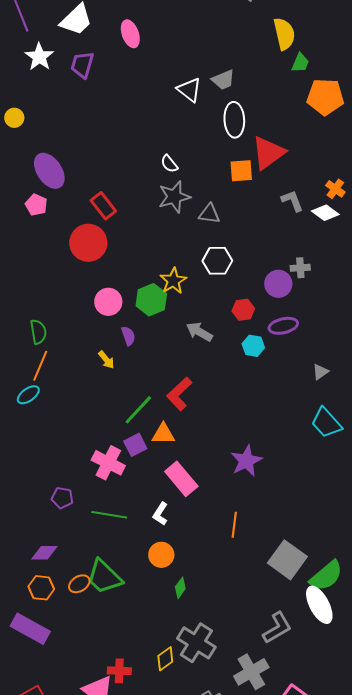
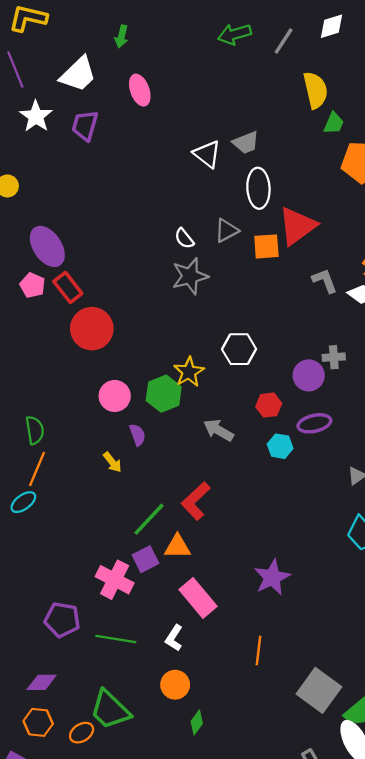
red rectangle: (103, 206) -> (68, 288), moved
gray triangle: (209, 214) -> (226, 230), moved, turned -35
purple pentagon: (62, 498) -> (62, 620), size x1.4
orange ellipse: (79, 584) -> (82, 733), moved

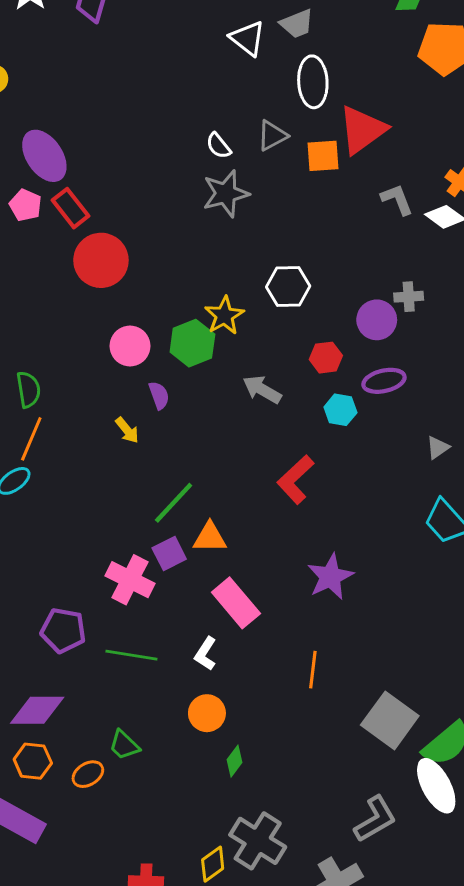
red L-shape: (196, 501) -> (295, 480), moved
purple diamond: (42, 682) -> (37, 710), size x1.4
green trapezoid: (110, 710) -> (124, 745), size x0.6

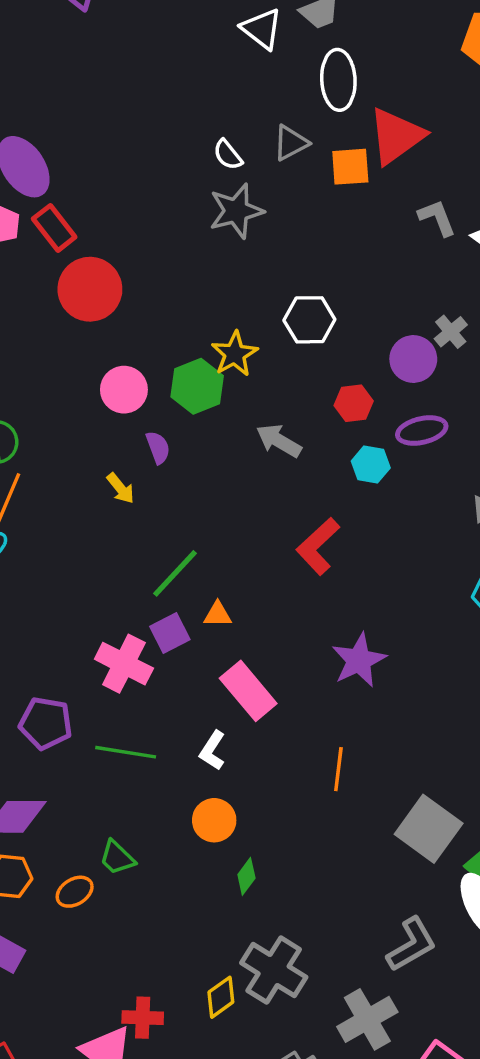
gray cross: (409, 297) -> (451, 332), turned -36
orange triangle: (210, 538) -> (218, 614), size x0.7

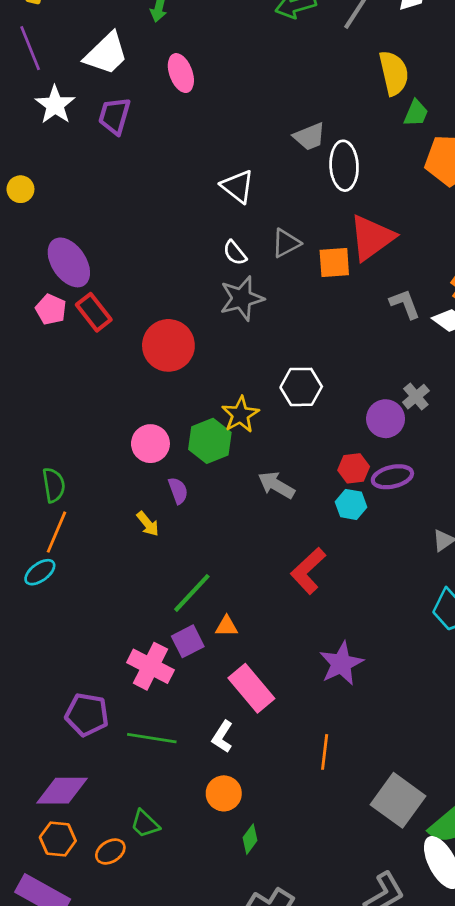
white triangle: (262, 29) -> (238, 186), moved
white ellipse: (338, 80) -> (344, 166), moved
red circle: (90, 289) -> (168, 345), moved
red hexagon: (354, 403) -> (354, 468), moved

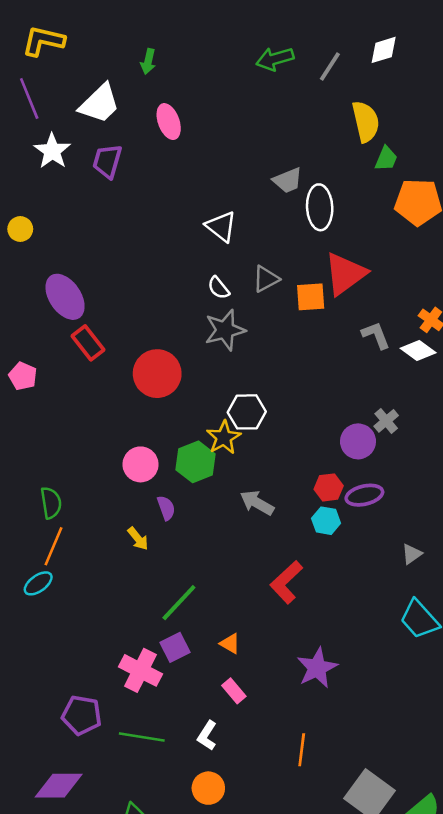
pink pentagon: (51, 309) -> (23, 376), moved
white hexagon: (301, 387) -> (247, 412), moved
orange triangle: (227, 626) -> (230, 644), moved, turned 30
pink rectangle: (251, 688) -> (234, 691), size x0.6

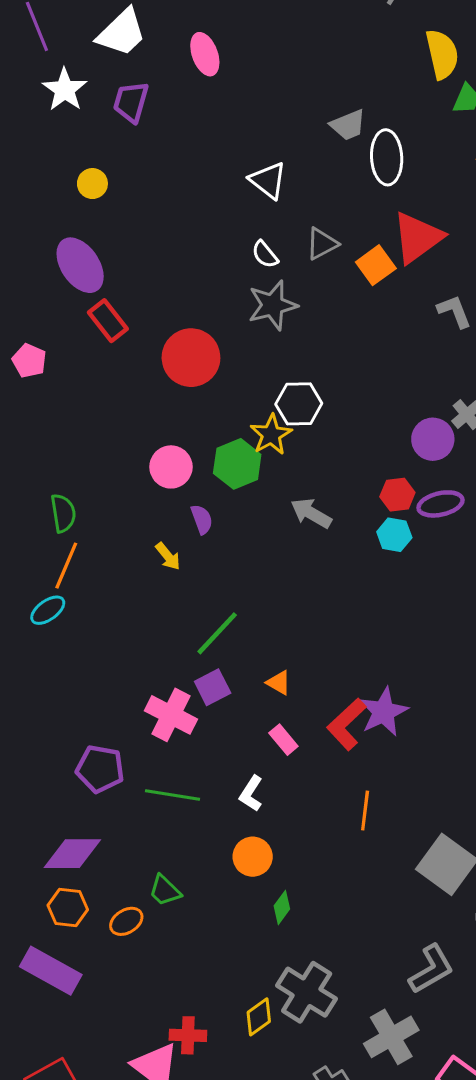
yellow circle: (20, 229) -> (92, 184), moved
orange square: (311, 297) -> (376, 265), turned -32
red L-shape: (286, 582) -> (347, 724), moved

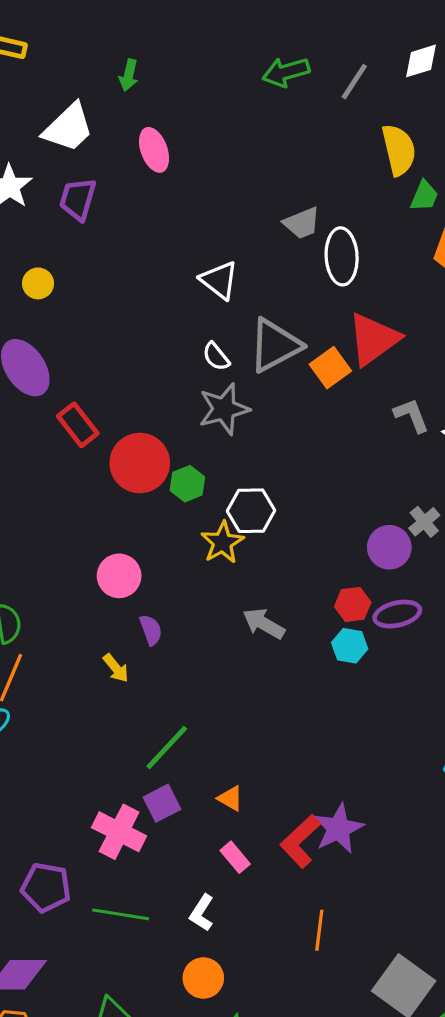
gray triangle: (322, 244) -> (275, 345), size x1.6
red rectangle: (108, 321) -> (78, 425), moved
green hexagon: (237, 464) -> (187, 484), moved, size x0.7

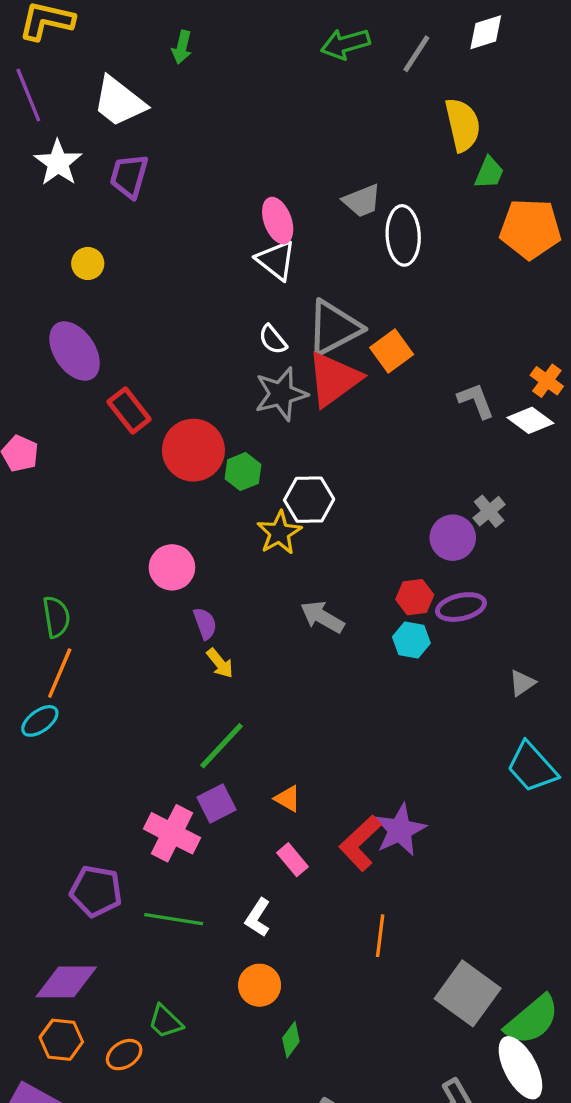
white trapezoid: (68, 128) -> (119, 102), turned 82
pink ellipse: (154, 150) -> (278, 221), moved
red triangle: (373, 339) -> (334, 379), moved
yellow arrow: (116, 668) -> (220, 663), moved

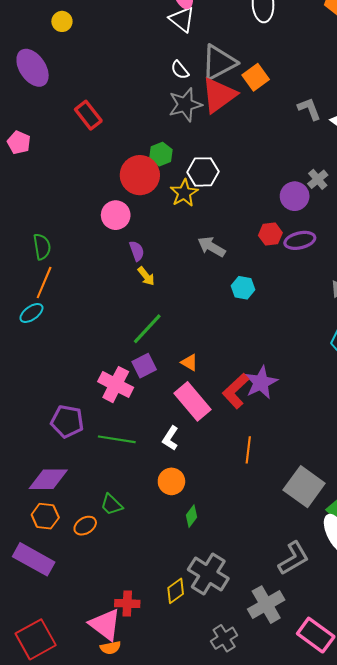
purple ellipse: (75, 351) -> (33, 68), moved
red circle: (193, 450) -> (140, 175), moved
cyan hexagon: (411, 640) -> (243, 288), moved
pink rectangle: (293, 860) -> (192, 401), size x1.8

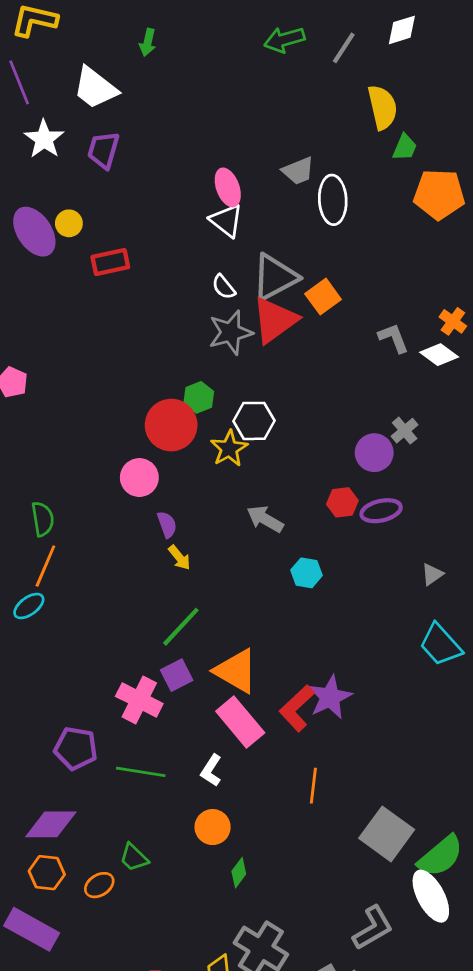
purple ellipse: (33, 68) -> (34, 232), moved
red rectangle: (88, 115) -> (110, 262), moved, turned -64
orange triangle: (189, 362) -> (236, 671), size x2.0

